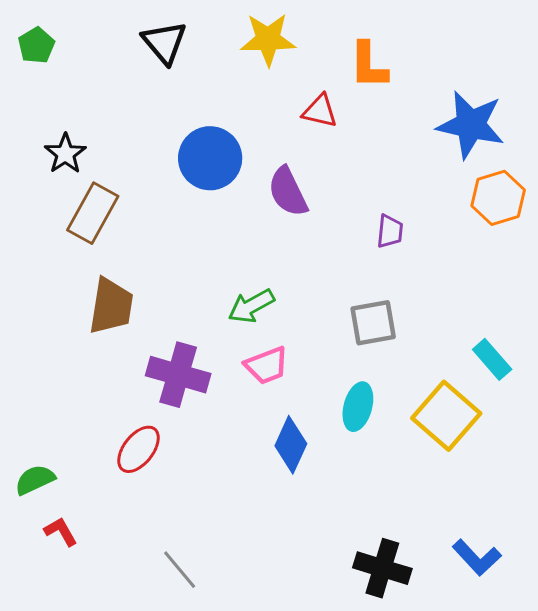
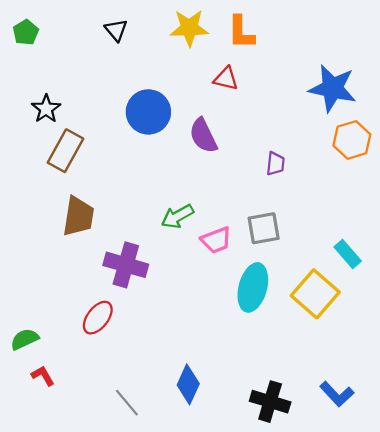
black triangle: (164, 42) -> (116, 30), size x0.7
orange L-shape: (369, 65) -> (241, 32), moved
pink trapezoid: (266, 365) -> (216, 240), moved
cyan ellipse: (358, 407) -> (253, 287), size x1.4
blue diamond: (291, 445) -> (188, 384), moved

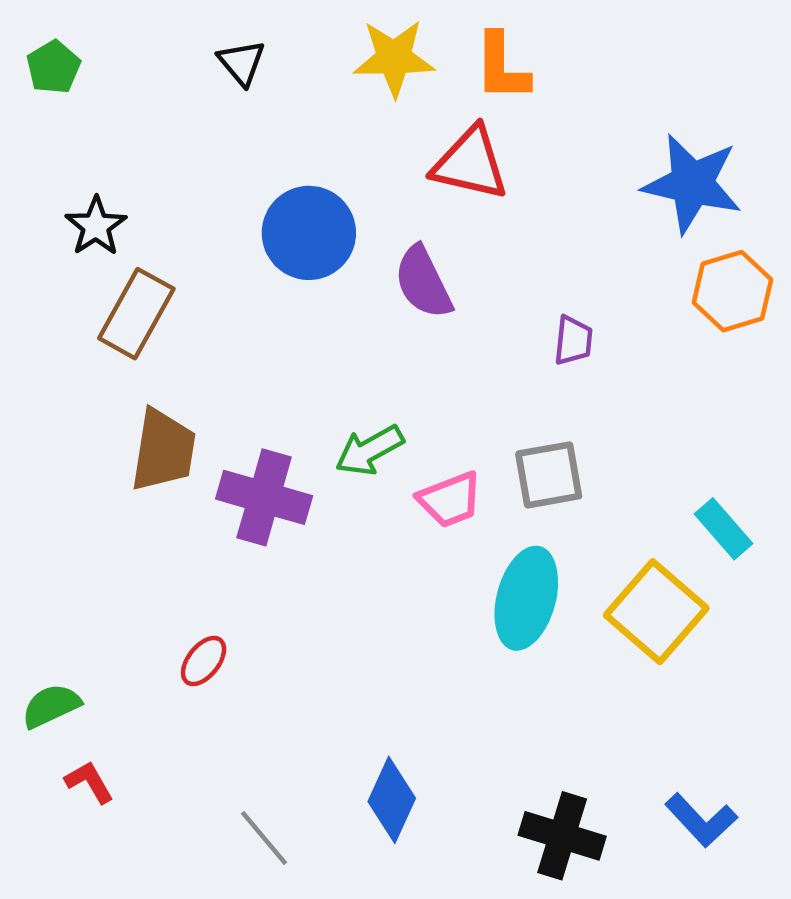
red triangle: (226, 79) -> (470, 163), size x1.5
purple cross: (126, 265) -> (264, 497), moved
red ellipse: (98, 318) -> (204, 661), size x0.7

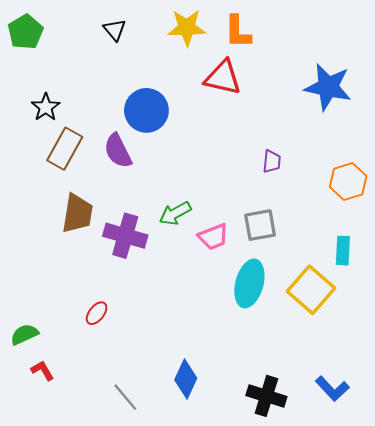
green pentagon: (53, 67) -> (25, 32), size x1.4
purple semicircle: (423, 282) -> (118, 151), moved
orange hexagon: (732, 291) -> (348, 182), moved
cyan rectangle: (723, 529) -> (343, 251), turned 44

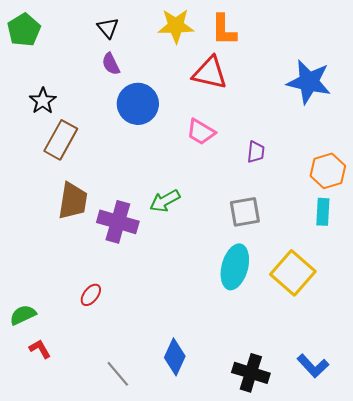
purple semicircle: (118, 151) -> (111, 64), moved, size x0.7
pink trapezoid: (213, 237) -> (201, 132), moved, turned 52
cyan rectangle: (343, 251) -> (323, 212), moved

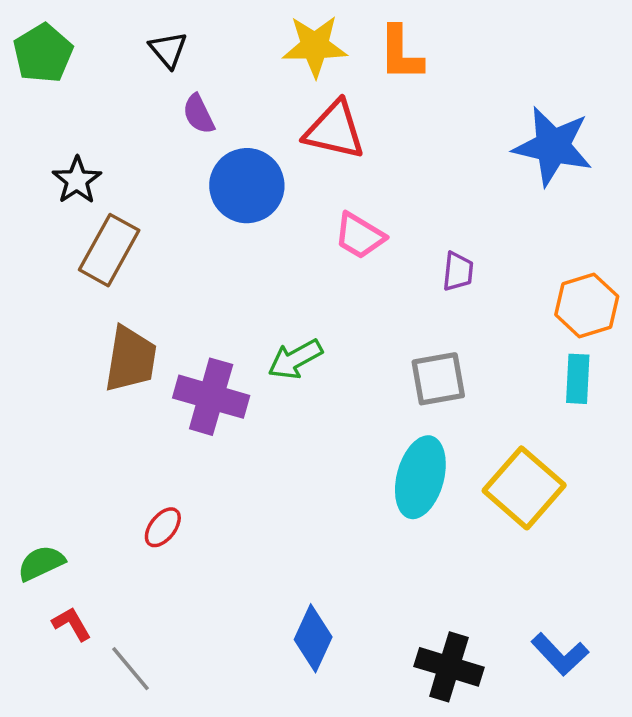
black triangle: (108, 28) -> (168, 50), moved
red triangle: (210, 73) -> (335, 130), moved
gray line: (118, 374) -> (131, 669), moved

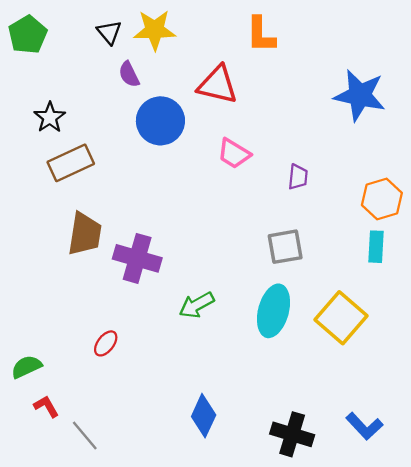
yellow star: (315, 46) -> (155, 30), moved
brown rectangle: (109, 250) -> (71, 163), turned 36
green arrow: (295, 359) -> (197, 305), moved

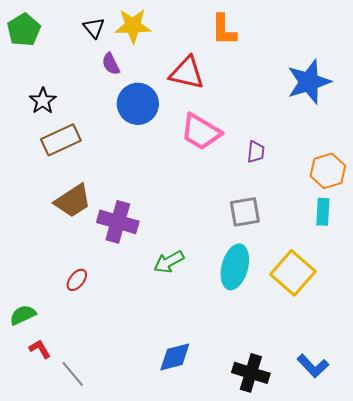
blue star: (360, 95) -> (309, 82), turned -30
pink trapezoid: (234, 154) -> (201, 132), size x1.4
brown trapezoid: (85, 234) -> (73, 201), turned 48
red ellipse: (106, 343) -> (77, 280), moved
blue diamond: (204, 416) -> (175, 357), turned 51

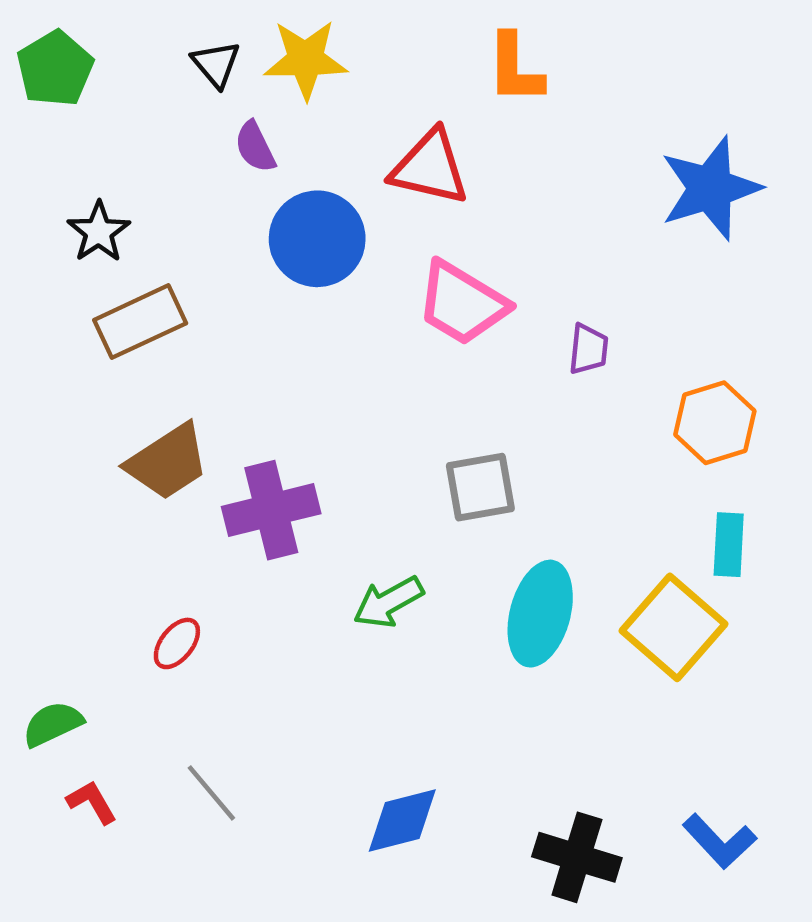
orange hexagon: (328, 171) -> (715, 423), moved
gray square: (245, 212) -> (480, 487), moved
cyan rectangle: (323, 212) -> (729, 545), moved
purple cross: (118, 222) -> (271, 510), turned -30
gray line: (73, 374) -> (211, 793), moved

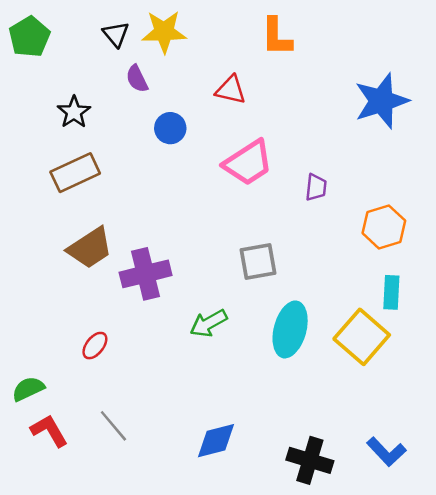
red triangle: (430, 168) -> (231, 90), size x0.7
black star: (99, 232) -> (74, 112), moved
blue circle: (317, 239) -> (170, 128), size x0.6
pink trapezoid: (462, 303) -> (248, 163), turned -64
red L-shape: (92, 802) -> (49, 431), size x1.4

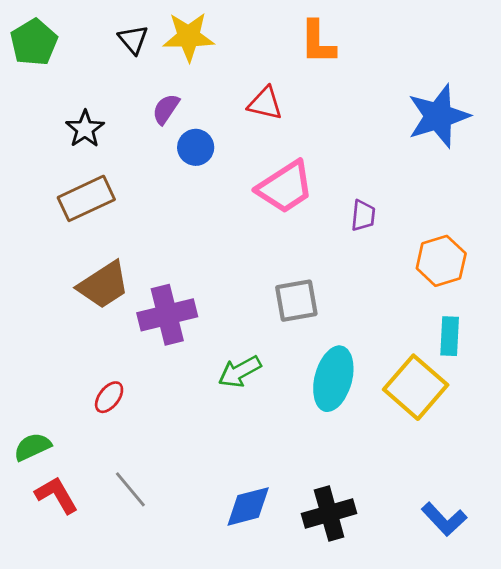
purple semicircle: (137, 79) -> (166, 109), moved, turned 60
black cross: (310, 460) -> (329, 514), moved, turned -33

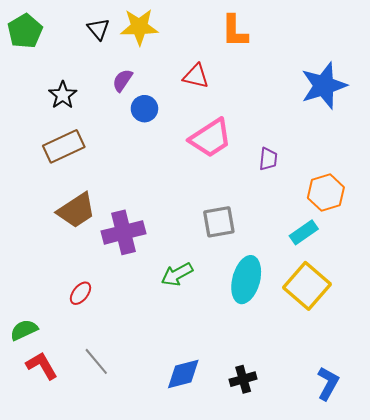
cyan rectangle: (450, 336) -> (304, 232), moved, turned 52
black cross: (329, 514) -> (243, 379), size x0.7
blue L-shape: (444, 519) -> (328, 383), turned -108

